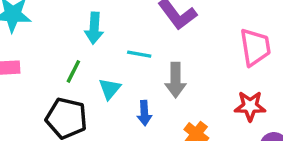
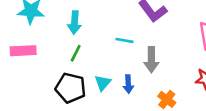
cyan arrow: (94, 28) -> (74, 22), moved
cyan triangle: (110, 89) -> (103, 83), moved

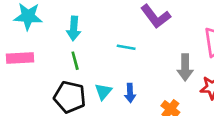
green line: (76, 53) -> (75, 61), turned -42
gray arrow: (151, 60) -> (185, 67), moved

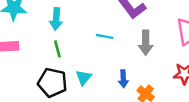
gray arrow: (185, 67) -> (146, 43), moved
blue arrow: (130, 93) -> (123, 79), moved

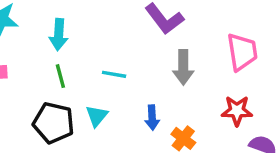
cyan line: (105, 36) -> (114, 74), moved

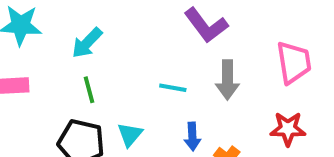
cyan arrow: (59, 35) -> (87, 43), turned 40
cyan line: (114, 74) -> (173, 88), moved

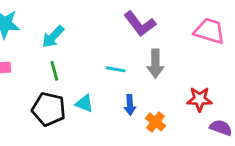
pink trapezoid: (294, 62) -> (209, 31), moved, turned -64
cyan triangle: (130, 135) -> (84, 103), turned -48

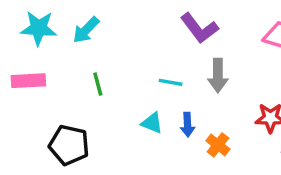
cyan arrow: (53, 37) -> (86, 30), moved
cyan triangle: (84, 103) -> (152, 123), moved
black pentagon: (49, 109) -> (69, 145), moved

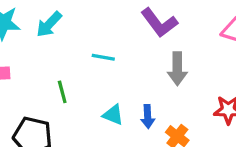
cyan line: (171, 82) -> (103, 57), moved
green line: (98, 84) -> (62, 92), moved

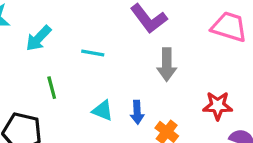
cyan arrow: (49, 24) -> (39, 38), moved

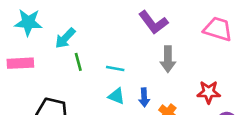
cyan line: (93, 53) -> (115, 68), moved
green line: (52, 88) -> (78, 62), moved

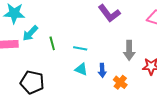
cyan arrow: (65, 38) -> (30, 33), moved
gray arrow: (168, 59) -> (129, 50), moved

